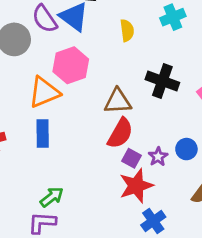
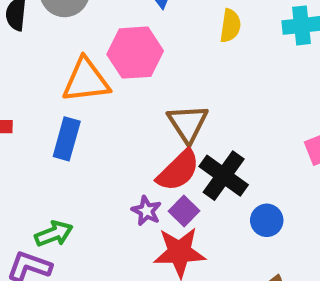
black cross: (162, 81) -> (224, 176), moved
brown triangle: (118, 101) -> (188, 123), turned 44
purple star: (158, 157) -> (146, 211), moved, turned -30

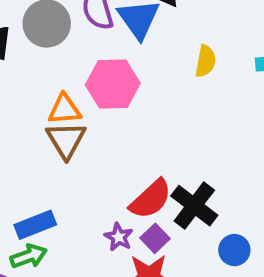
orange triangle: (86, 80) -> (64, 109), size x0.7
brown triangle: (188, 123) -> (66, 140), moved
blue rectangle: (67, 139) -> (35, 225), moved, turned 51

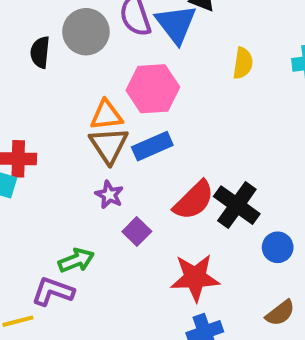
blue rectangle: (35, 225) -> (152, 146), moved
purple star: (119, 237) -> (109, 195), moved
purple square: (155, 238) -> (137, 231), moved

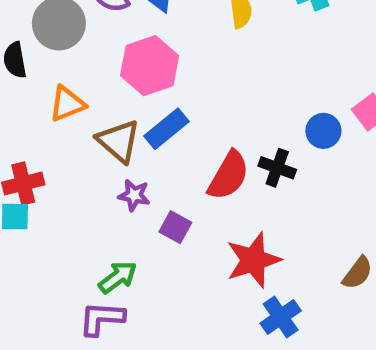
orange triangle: (106, 115) -> (67, 104), moved
black cross: (237, 205) -> (277, 168), size x0.7
blue circle: (278, 247) -> (323, 131), moved

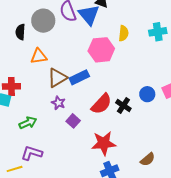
pink hexagon: (150, 66) -> (101, 50), moved
brown triangle: (119, 141) -> (57, 78), turned 35
green arrow: (118, 277) -> (28, 123), moved

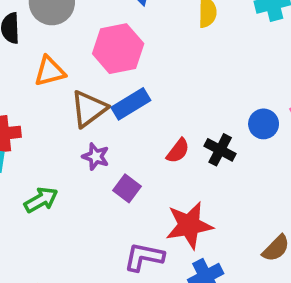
pink hexagon: (101, 50) -> (118, 49), moved
red semicircle: (101, 104) -> (178, 151), size x0.6
purple L-shape: (32, 153) -> (144, 257), moved

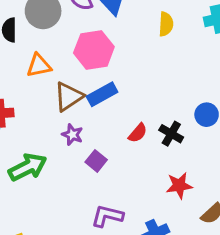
green arrow: (41, 200) -> (28, 167), size x1.4
red star: (189, 225) -> (179, 186), moved, size x0.7

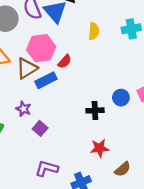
brown triangle: (69, 97) -> (27, 68), moved
red semicircle: (138, 133) -> (65, 62), moved
black cross: (171, 134) -> (95, 110), turned -35

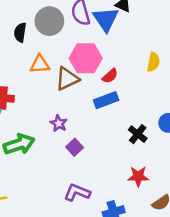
yellow semicircle: (94, 31) -> (153, 62), moved
blue rectangle: (46, 80) -> (106, 100), moved
black cross: (95, 110) -> (138, 134), turned 35

